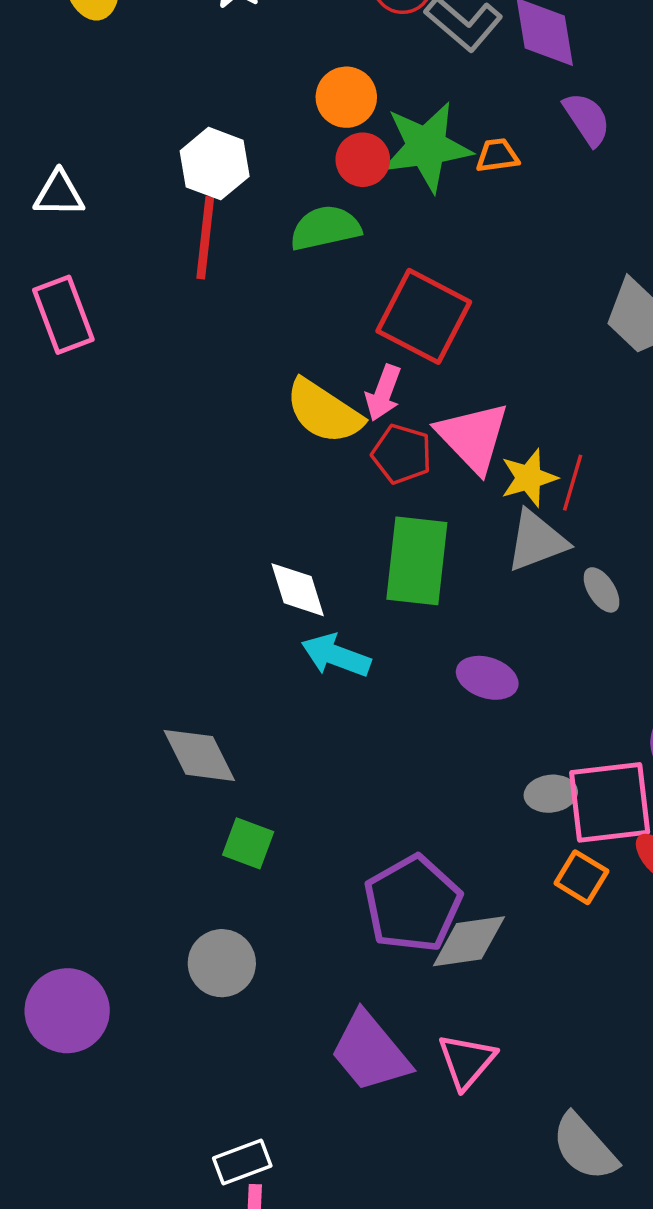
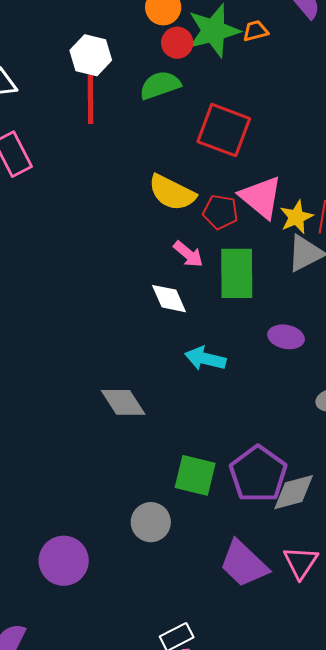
pink arrow: (383, 393) -> (188, 254), moved, turned -64
cyan arrow: (336, 655) -> (205, 359), moved
green square: (248, 843) -> (195, 475), moved, size x1.4

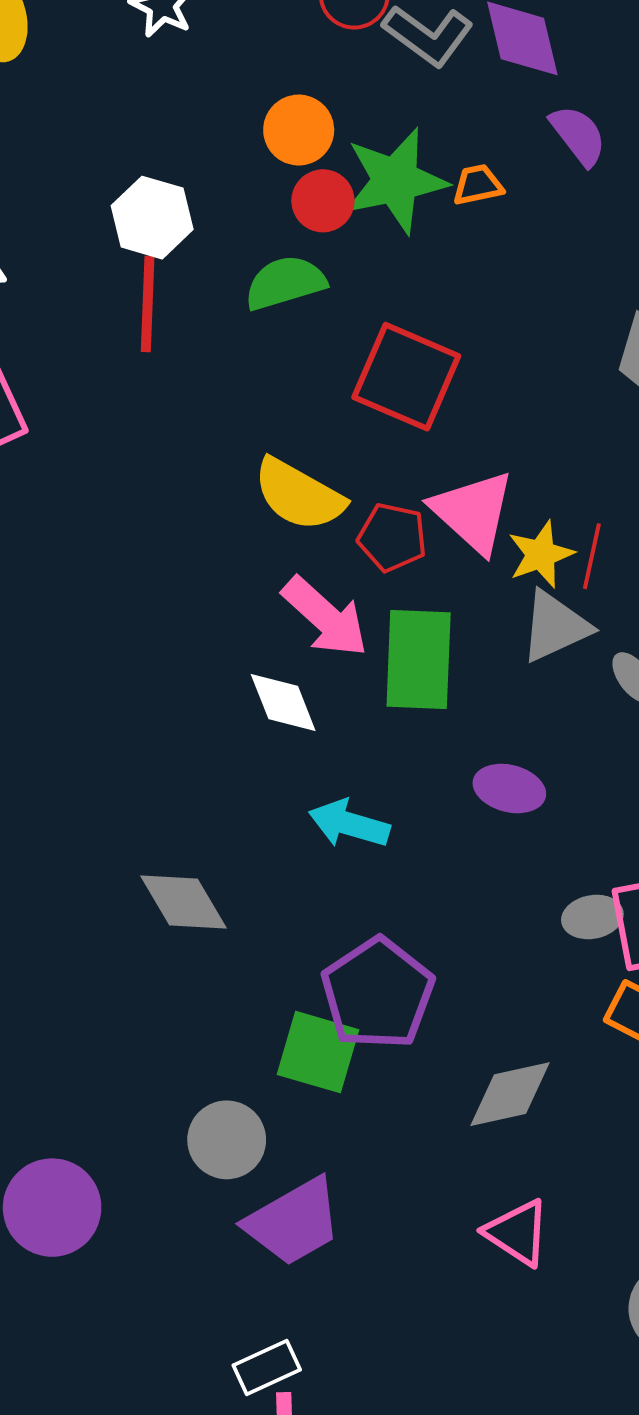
pink arrow: (188, 254) -> (325, 617), size x1.5
purple pentagon: (258, 474) -> (378, 993), moved
pink triangle: (301, 562) -> (517, 1233), turned -33
purple trapezoid: (244, 564) -> (293, 1222), moved, turned -76

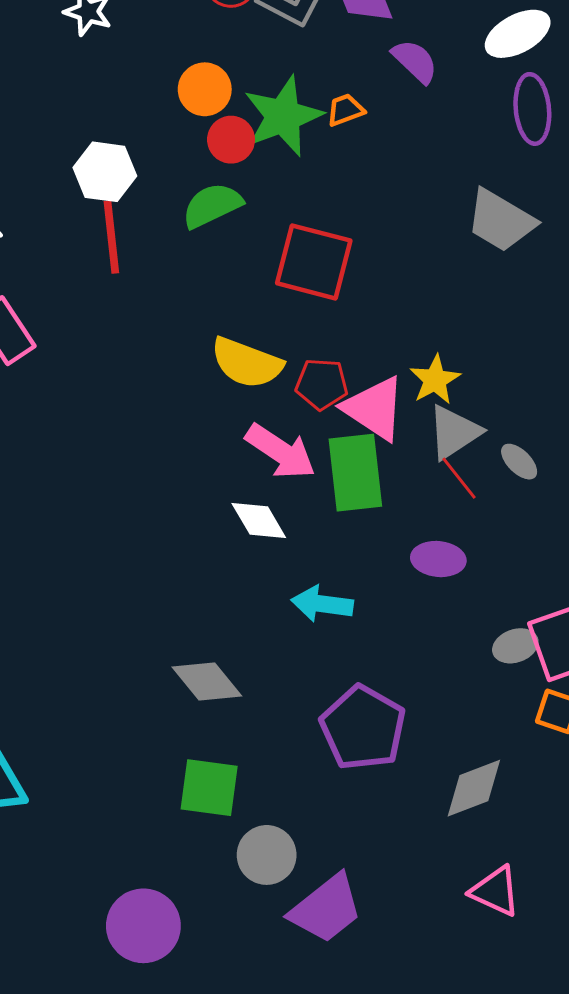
pink triangle: (473, 512) -> (374, 408), moved
red line: (592, 556) -> (459, 478), moved, turned -42
green square: (318, 1052) -> (209, 788), moved

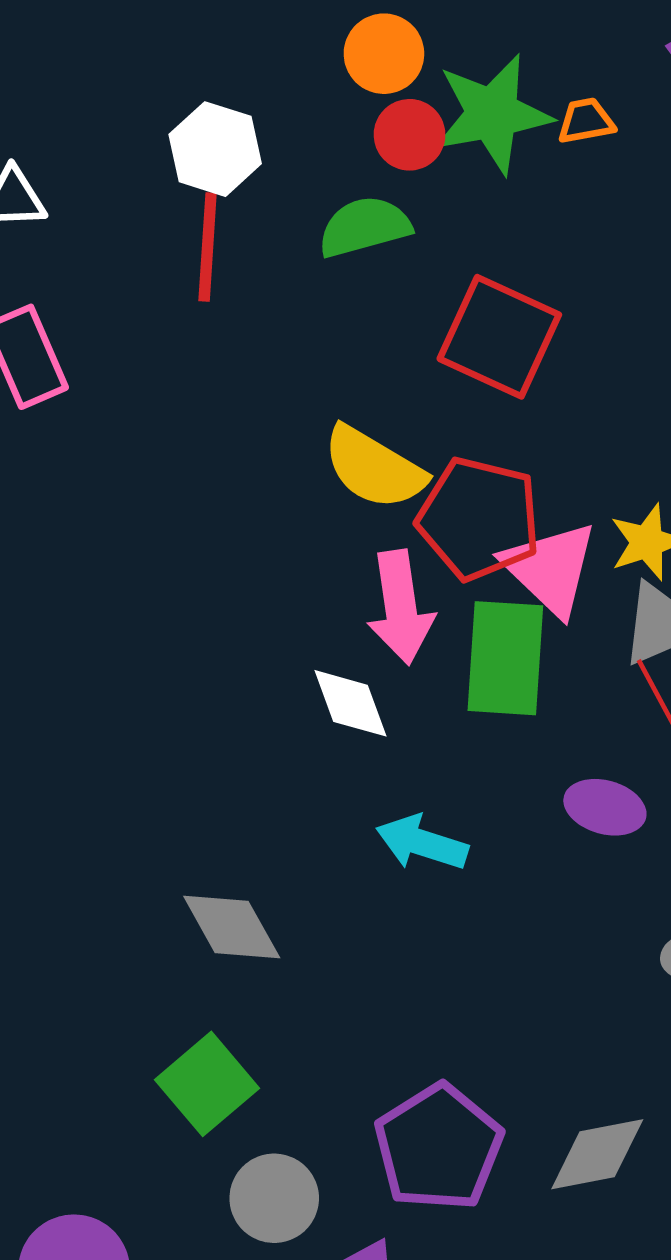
red pentagon: (322, 384) -> (479, 519), size x1.6
pink arrow: (280, 451) -> (401, 607), turned 38
purple pentagon: (363, 728) -> (439, 1147), moved
green square: (209, 788) -> (207, 1084), turned 32

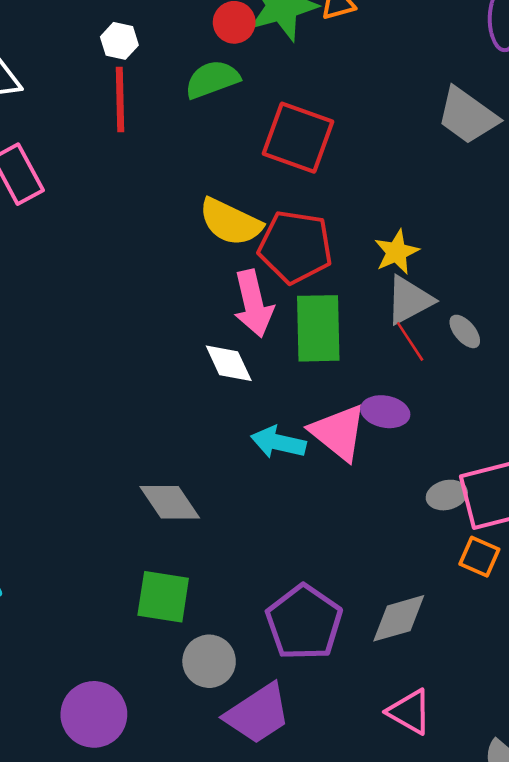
white hexagon: (215, 149) -> (119, 41), size x0.7
pink triangle: (550, 568) -> (338, 432), moved
green square: (207, 1084) -> (163, 597), turned -36

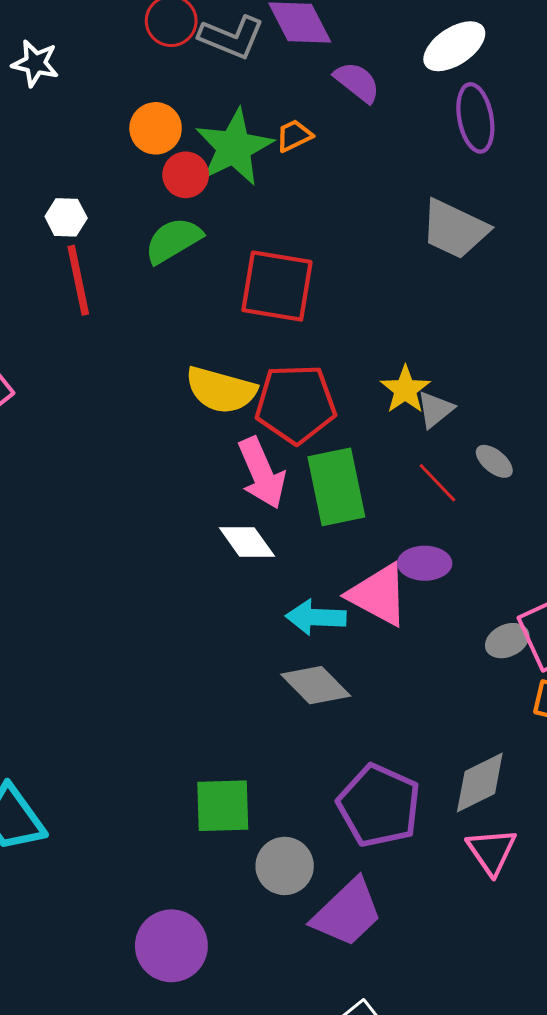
gray triangle: (409, 300) -> (435, 409), moved, size x0.7
gray diamond: (170, 502) -> (316, 685), moved
pink triangle: (410, 712) -> (492, 851), moved, turned 36

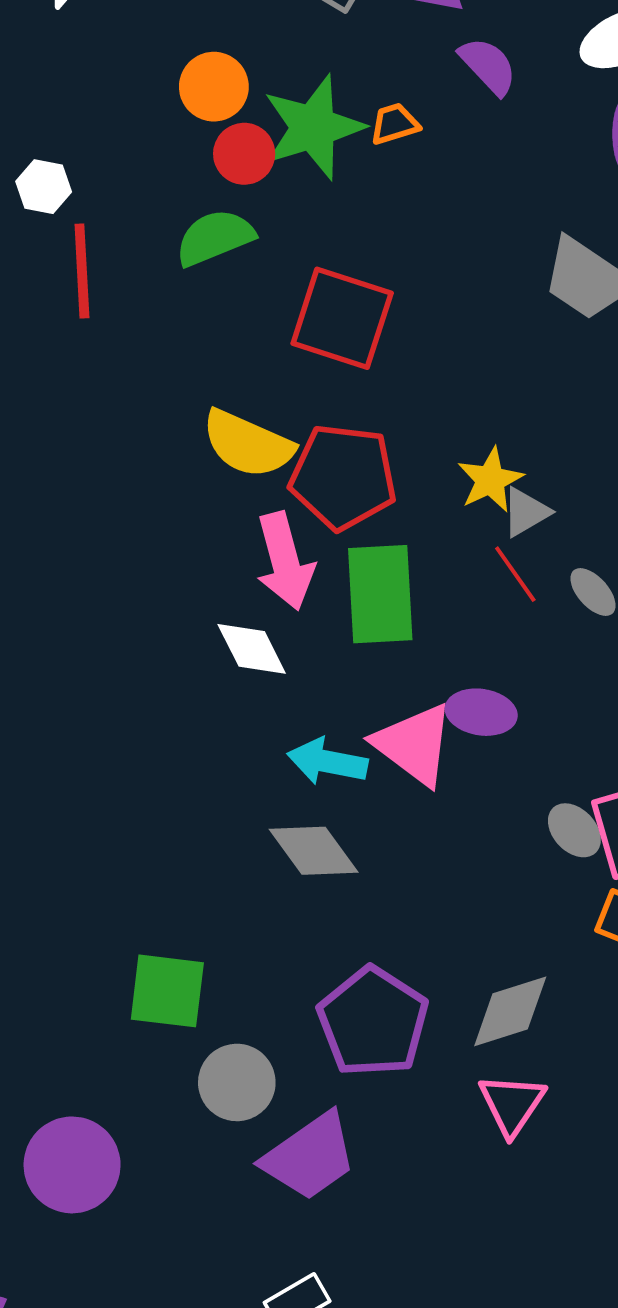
white hexagon: (66, 217) -> (44, 187), moved
red line: (437, 483) -> (515, 574), moved
gray ellipse: (507, 641) -> (574, 830), turned 63

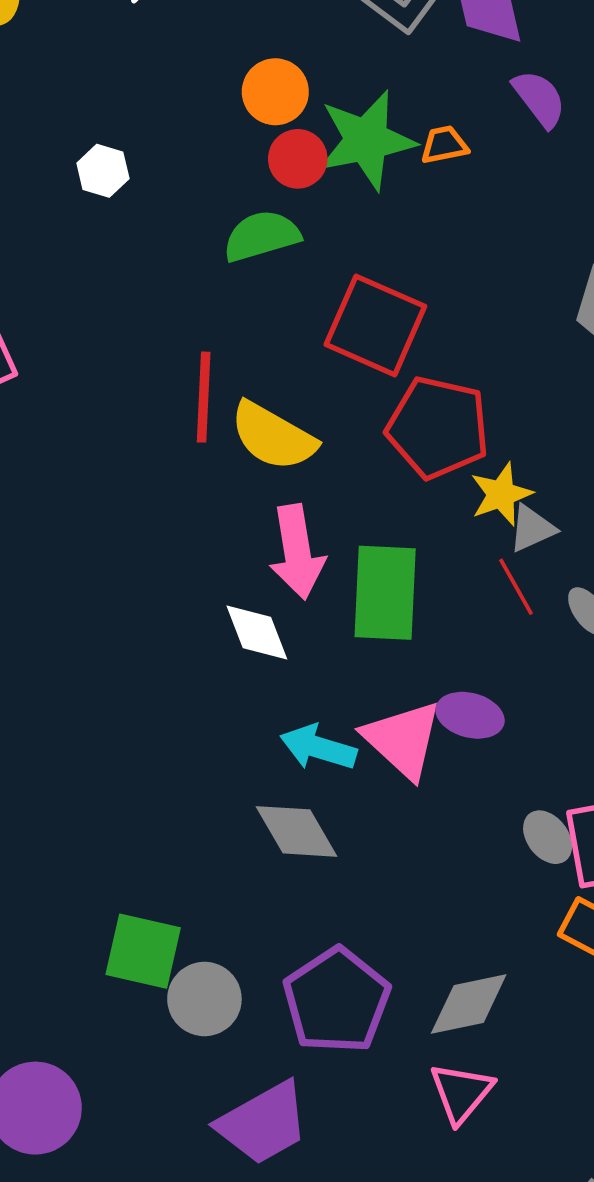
red line: (82, 271) -> (204, 397), moved
red pentagon: (343, 477) -> (438, 427), moved
gray circle: (237, 1082) -> (204, 999), moved

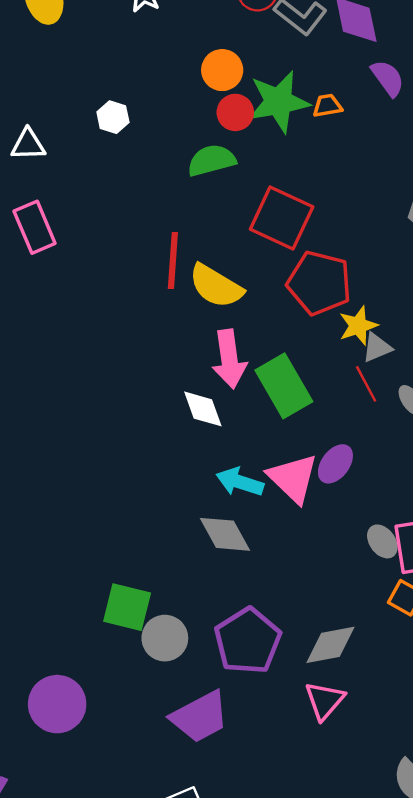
green rectangle: (385, 593) -> (284, 386), turned -34
purple ellipse: (470, 715) -> (335, 464), turned -69

